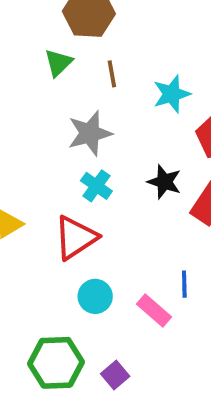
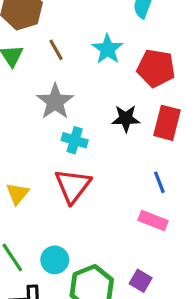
blue line: (184, 284) -> (159, 182), moved
cyan circle: (95, 296) -> (55, 260), moved

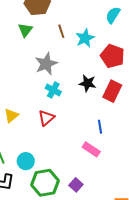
brown line: (56, 50) -> (61, 31), moved
red triangle: (73, 186) -> (46, 118), size x0.7

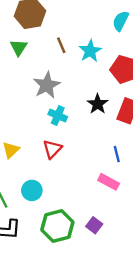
black star: (87, 83) -> (98, 104), turned 30
cyan circle: (26, 161) -> (32, 190), moved

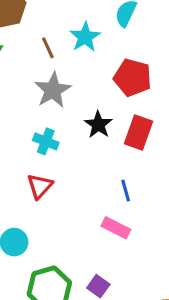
cyan star: (90, 51) -> (85, 37), moved
gray star: (47, 85) -> (53, 90), moved

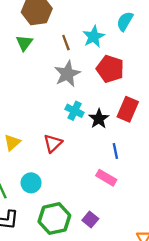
red pentagon: (133, 78) -> (110, 69), moved
black star: (98, 125) -> (99, 119), moved
cyan cross: (46, 141) -> (75, 111), moved

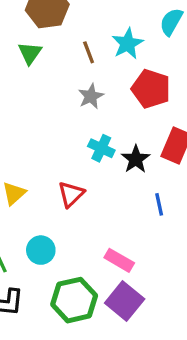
gray star: (67, 74) -> (91, 96), size x0.7
pink rectangle: (106, 178) -> (119, 260), moved
purple square: (90, 219) -> (125, 301), size x1.6

